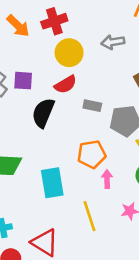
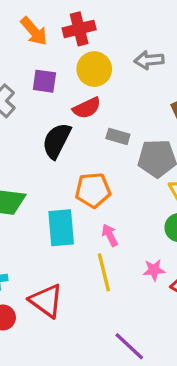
purple square: (23, 81) -> (44, 81), moved
orange pentagon: (92, 154) -> (93, 190), moved
pink arrow: (107, 179) -> (110, 235), moved, turned -30

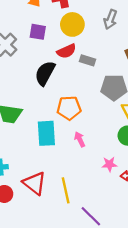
gray arrow: (149, 60) -> (110, 19), turned -66
gray rectangle: (118, 136) -> (87, 60), moved
yellow line: (104, 272) -> (66, 190), moved

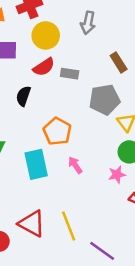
black semicircle: (45, 73) -> (23, 96), size x0.7
orange pentagon: (69, 108) -> (57, 131), turned -30
pink star: (109, 164) -> (117, 175), moved

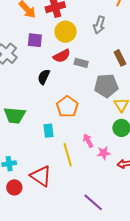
cyan rectangle: (36, 164) -> (48, 131), size x0.6
pink arrow: (75, 165) -> (88, 141), moved
pink star: (117, 175) -> (104, 153), moved
yellow line: (69, 226) -> (68, 155), moved

